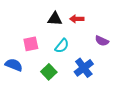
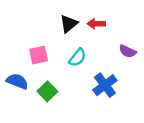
black triangle: (55, 19) -> (69, 24), turned -42
green square: (49, 72) -> (47, 91), moved

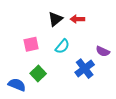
purple semicircle: (128, 51) -> (103, 51), moved
blue semicircle: (17, 81) -> (17, 85), moved

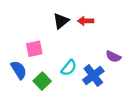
cyan semicircle: (62, 46) -> (69, 68), moved
blue semicircle: (17, 85) -> (19, 70), moved, turned 36

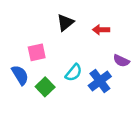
red arrow: (86, 21) -> (101, 30), moved

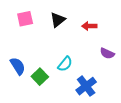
pink square: (37, 52) -> (25, 19), moved
blue cross: (100, 81) -> (86, 86), moved

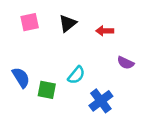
green square: (40, 77) -> (47, 90), turned -35

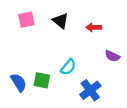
black triangle: (68, 23) -> (61, 21), turned -42
blue semicircle: (21, 78) -> (19, 83), moved

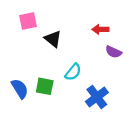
black triangle: (61, 21) -> (53, 39), moved
purple semicircle: (112, 56) -> (113, 52), moved

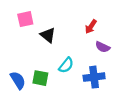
red arrow: (100, 29) -> (91, 27), turned -56
blue cross: (97, 97) -> (94, 77), moved, turned 30

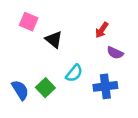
pink square: (25, 19) -> (29, 22), turned 35
green square: (40, 78) -> (45, 88), turned 35

